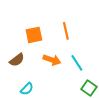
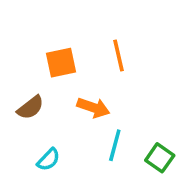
cyan line: (77, 63) -> (115, 145), moved, turned 48

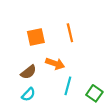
brown semicircle: (30, 108) -> (28, 72), moved

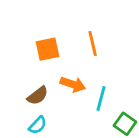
cyan line: (68, 86) -> (101, 98), moved

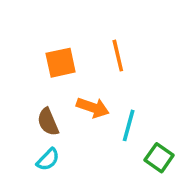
brown semicircle: (38, 96) -> (48, 122), turned 105

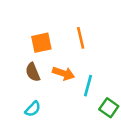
brown semicircle: (48, 122) -> (33, 72), moved

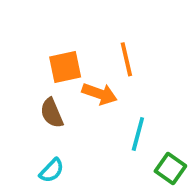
orange arrow: (63, 73) -> (100, 94), moved

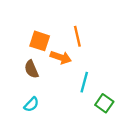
orange square: (65, 67) -> (40, 41), turned 30

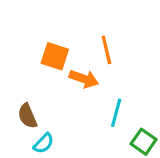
brown semicircle: (31, 69) -> (27, 116), moved

